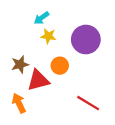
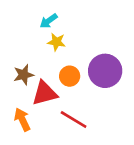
purple circle: (86, 39) -> (105, 71), moved
red line: (88, 103) -> (74, 119), moved

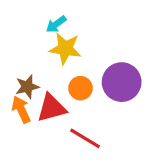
yellow star: (56, 42) -> (65, 49), size x1.5
orange arrow: (22, 119) -> (21, 109), moved

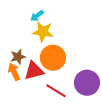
purple circle: (122, 82) -> (87, 83), moved
orange circle: (81, 88) -> (53, 58), size x1.6

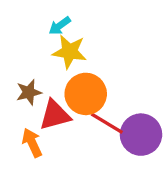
orange arrow: (14, 72) -> (32, 143), moved
red line: (56, 91) -> (107, 123), moved

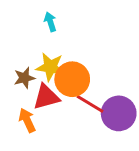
cyan arrow: (60, 26) -> (50, 22), turned 108
yellow star: (69, 52) -> (50, 67), moved

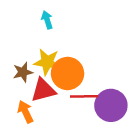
red line: (90, 104) -> (84, 96), turned -32

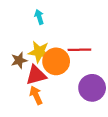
red line: (84, 96) -> (79, 50), moved
orange arrow: (25, 112) -> (36, 95), moved

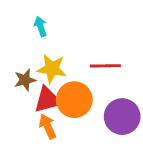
cyan arrow: (39, 17) -> (41, 26), moved
orange circle: (56, 61) -> (74, 100), moved

